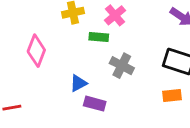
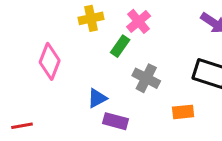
green rectangle: (99, 37) -> (120, 46), turned -60
orange rectangle: (172, 95) -> (183, 112), moved

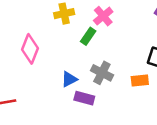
gray cross: (146, 78) -> (102, 73), moved
orange rectangle: (183, 112) -> (140, 80), moved

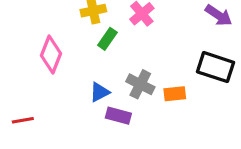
green rectangle: (88, 36) -> (107, 39), moved
orange rectangle: (140, 80) -> (175, 94), moved

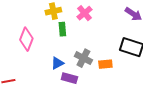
green rectangle: (107, 39) -> (62, 29), turned -40

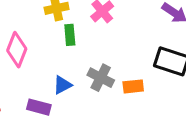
purple rectangle: (69, 78) -> (39, 107), moved

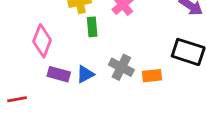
purple rectangle: (39, 107) -> (59, 74), moved

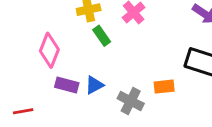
green rectangle: (92, 27) -> (102, 36), turned -30
gray cross: (121, 67) -> (131, 101), moved

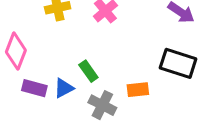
green rectangle: (102, 36) -> (88, 71), moved

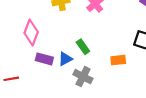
gray cross: (102, 105) -> (83, 77), moved

